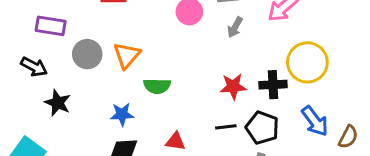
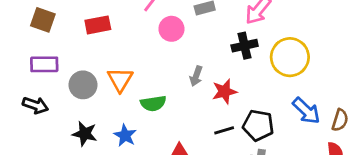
gray arrow: (235, 27) -> (196, 76), moved
black cross: (273, 85) -> (245, 46), moved
black star: (58, 103) -> (85, 134), moved
blue star: (122, 114) -> (125, 135), turned -30

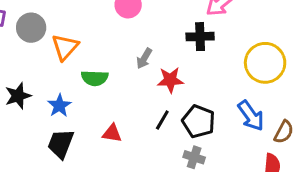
yellow circle: (290, 57) -> (265, 63), moved
gray circle: (83, 85) -> (31, 28), moved
black line: (224, 130) -> (162, 120), turned -54
black star: (85, 134) -> (18, 96), turned 30

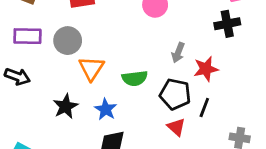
orange triangle: (65, 47) -> (91, 68), moved
black pentagon: (199, 121) -> (175, 94), moved
red triangle: (112, 133) -> (176, 127), moved, turned 42

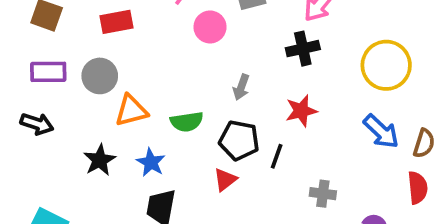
orange triangle: (91, 68) -> (131, 111), turned 44
red star: (206, 69) -> (301, 111), moved
red triangle: (176, 127) -> (225, 180), moved, turned 42

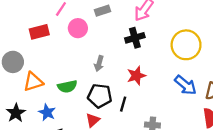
red rectangle: (116, 22) -> (39, 32), moved

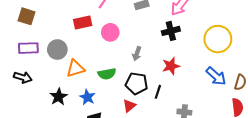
pink circle: (78, 28) -> (110, 32), moved

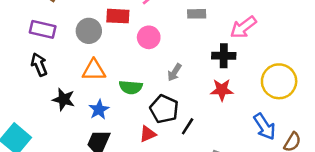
gray circle: (57, 50) -> (89, 31), moved
red star: (171, 66) -> (222, 90), moved
black arrow: (23, 77) -> (39, 65), moved, turned -144
black star: (59, 97) -> (64, 99), turned 30

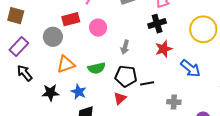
purple rectangle: (43, 29) -> (19, 46), turned -42
black line: (188, 126) -> (147, 83), turned 64
blue arrow: (264, 127) -> (190, 68), moved

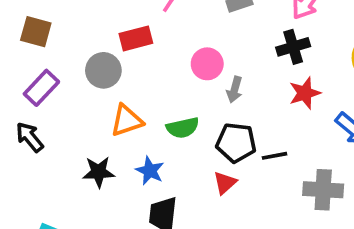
pink circle: (98, 28) -> (207, 64), moved
black arrow: (25, 73) -> (30, 137), moved
gray cross: (174, 102) -> (323, 190), size x1.5

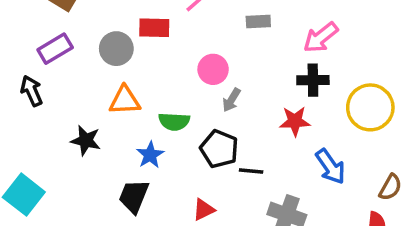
black cross: (293, 47) -> (313, 80), moved
blue star: (150, 171) -> (150, 155), moved
red triangle: (225, 183) -> (204, 210), moved

